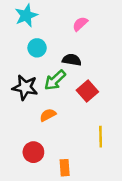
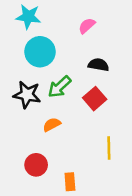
cyan star: (26, 15) -> (28, 17), turned 30
cyan circle: (37, 48) -> (40, 52), size x1.5
black semicircle: (72, 60) -> (98, 65), moved

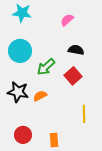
cyan circle: (40, 52) -> (20, 51), moved
black star: (27, 95) -> (18, 92), moved
red circle: (36, 165) -> (23, 135), moved

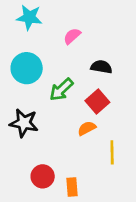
pink semicircle: (67, 20) -> (72, 36), moved
orange semicircle: (40, 96) -> (87, 128), moved
red circle: (23, 135) -> (43, 176), moved

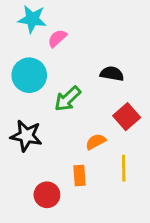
pink semicircle: (72, 36) -> (57, 38), moved
red square: (97, 102) -> (127, 117), moved
orange rectangle: (72, 187) -> (79, 176), moved

